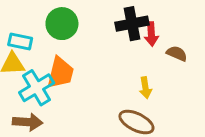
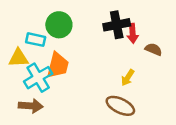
cyan rectangle: (20, 41) -> (36, 40), moved
yellow arrow: (145, 88) -> (128, 78), turned 42

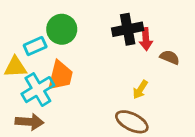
cyan rectangle: (36, 40) -> (35, 46), turned -36

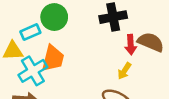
red arrow: (146, 39) -> (131, 45), moved
brown semicircle: (170, 57) -> (151, 42), size x1.5

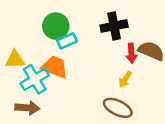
cyan rectangle: (30, 32) -> (67, 41), moved
orange trapezoid: (53, 58) -> (55, 67), turned -84

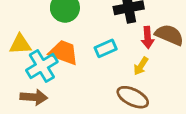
cyan rectangle: (67, 41) -> (106, 48), moved

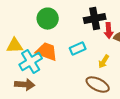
red arrow: (148, 38) -> (109, 31), moved

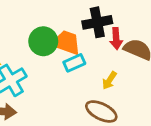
green circle: (48, 19) -> (43, 41), moved
orange trapezoid: (47, 52) -> (66, 43), moved

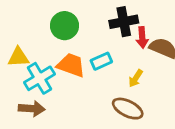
green circle: (43, 41) -> (64, 26), moved
orange trapezoid: (66, 43) -> (71, 65), moved

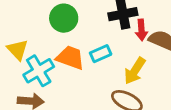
yellow triangle: (18, 57) -> (18, 50), turned 50
yellow arrow: (136, 78) -> (135, 71), size x1.5

